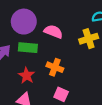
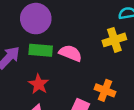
pink semicircle: (53, 32) -> (70, 53), moved
orange cross: (55, 67) -> (105, 90), moved

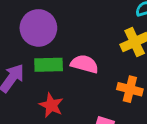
orange cross: (105, 90) -> (130, 89), moved

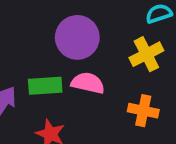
purple circle: (38, 28) -> (77, 37), moved

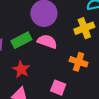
green rectangle: (45, 86) -> (21, 40), turned -30

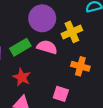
yellow cross: (84, 28) -> (72, 32), moved

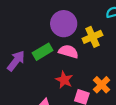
orange cross: (80, 66) -> (102, 85), moved, turned 30
red star: (22, 77) -> (64, 80), moved

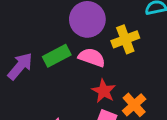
red star: (64, 80) -> (104, 91), moved

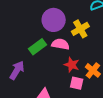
purple arrow: (20, 66) -> (17, 70), moved

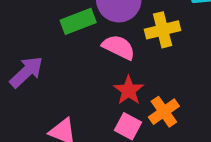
green rectangle: (38, 47) -> (78, 21), moved

